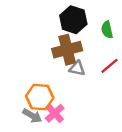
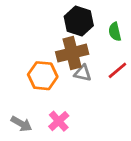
orange hexagon: (40, 97) -> (43, 76), moved
gray arrow: (32, 116) -> (21, 124), moved

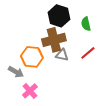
pink cross: (59, 121) -> (30, 91), moved
gray arrow: (21, 124) -> (16, 72), moved

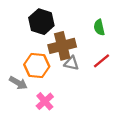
black hexagon: (59, 16) -> (41, 22), moved
pink cross: (30, 91) -> (45, 101), moved

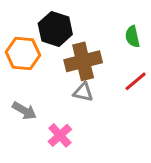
gray triangle: (71, 63) -> (83, 92), moved
orange hexagon: (37, 66) -> (23, 54), moved

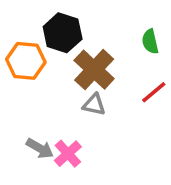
brown cross: (83, 61) -> (94, 70), turned -33
gray arrow: (24, 111) -> (40, 148), moved

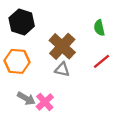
black hexagon: (63, 33) -> (22, 22), moved
orange hexagon: (26, 61) -> (17, 61), moved

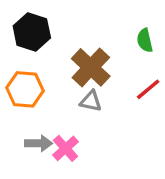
gray arrow: (26, 98) -> (39, 143), turned -30

